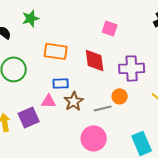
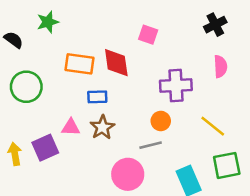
red diamond: (95, 60) -> (116, 63), moved
blue rectangle: (61, 83) -> (97, 97), moved
gray line: (103, 108) -> (151, 145), moved

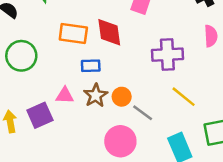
orange circle: (161, 121) -> (122, 97), moved
yellow line: (213, 126) -> (184, 97), moved
gray line: (151, 145) -> (143, 113), turned 50

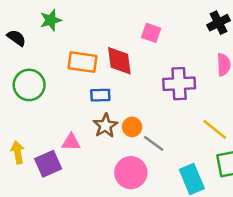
pink triangle: (65, 95) -> (71, 142), moved
yellow line: (184, 97) -> (215, 129), moved
purple square: (40, 115) -> (48, 164), moved

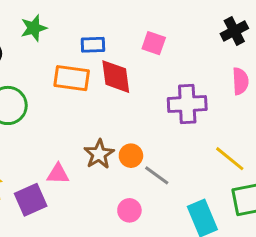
blue rectangle: (100, 95) -> (93, 45), moved
pink circle: (131, 173) -> (129, 210), size x0.6

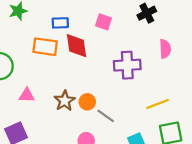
black cross: (234, 31) -> (147, 13), moved
yellow line: (230, 159) -> (158, 104), turned -60
pink triangle: (58, 174) -> (27, 95), moved

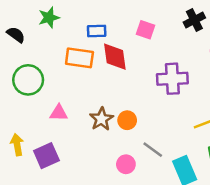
gray line: (106, 116) -> (153, 150), moved

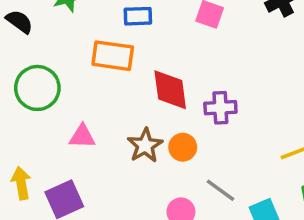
red diamond: (115, 57) -> (170, 90), moved
purple cross: (172, 79) -> (220, 108), moved, size x0.7

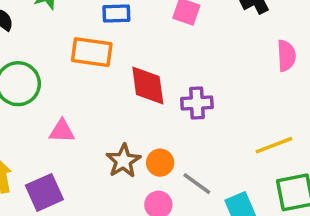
brown star: (145, 145) -> (123, 161), moved
orange circle: (183, 147) -> (160, 163), moved

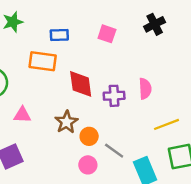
pink semicircle: (286, 56) -> (145, 89), moved
brown star: (123, 161) -> (66, 122), moved

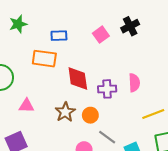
black cross: (155, 24) -> (130, 26), moved
pink square: (107, 34) -> (101, 35), turned 35
orange circle: (89, 136) -> (90, 115), moved

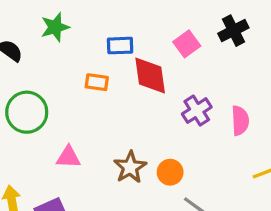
orange rectangle: (44, 59) -> (97, 82), size x0.6
red diamond: (78, 79) -> (150, 76), moved
purple cross: (107, 89) -> (197, 111), moved, turned -30

